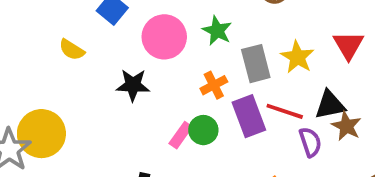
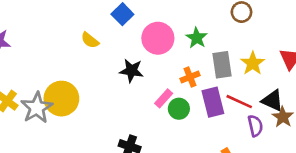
black triangle: (330, 105) -> (273, 100), turned 30
pink rectangle: (181, 135) -> (164, 98), moved

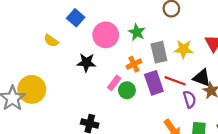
yellow star: (253, 63) -> (183, 49), turned -30

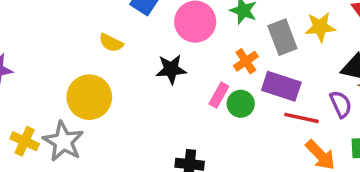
red line: (175, 81) -> (302, 118), moved
purple rectangle: (154, 83) -> (281, 86), turned -45
yellow circle: (32, 89) -> (89, 97), moved

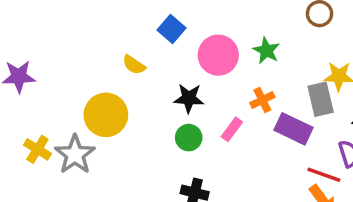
gray rectangle: (282, 37) -> (321, 99), moved
green circle: (241, 104) -> (189, 138), moved
red line: (302, 118) -> (324, 175), moved

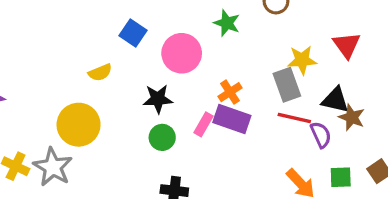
green star: (266, 51) -> (227, 23), moved
yellow semicircle: (134, 65) -> (100, 72), turned -50
purple rectangle: (294, 129) -> (232, 119), moved
red line: (324, 175) -> (294, 118), moved

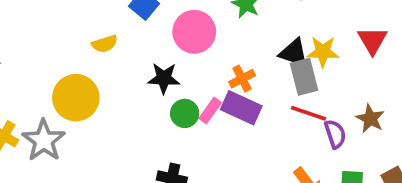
black triangle: (335, 100) -> (294, 53), moved
green circle: (162, 137) -> (185, 113), moved

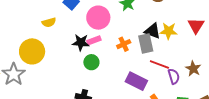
gray rectangle: (304, 77) -> (146, 44), moved
purple rectangle: (241, 108) -> (136, 81), moved
pink rectangle: (210, 111) -> (94, 40), moved, turned 32

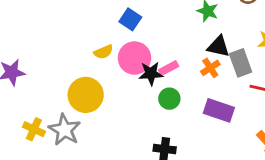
pink circle: (98, 18) -> (134, 58), moved
black triangle: (153, 31) -> (218, 46), moved
purple rectangle: (136, 81) -> (219, 110), moved

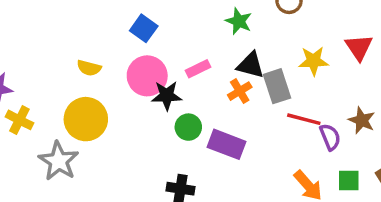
yellow semicircle: (103, 52) -> (89, 68), moved, turned 36
pink rectangle: (169, 68) -> (198, 69), moved
purple rectangle: (219, 110) -> (226, 144), moved
yellow cross: (34, 129) -> (19, 120), moved

